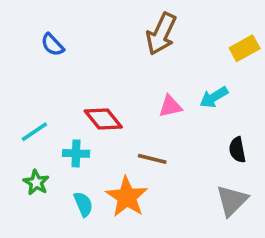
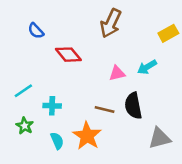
red diamond: (103, 119) -> (68, 55), moved
black semicircle: (237, 150) -> (133, 106), moved, size x1.5
gray triangle: (232, 201) -> (160, 138), turned 30

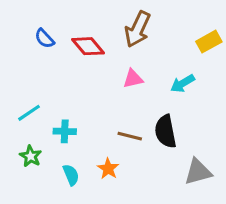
red diamond: (68, 55) -> (88, 46), moved
pink triangle: (117, 73) -> (133, 79), moved
orange star: (87, 136) -> (108, 169), size x0.6

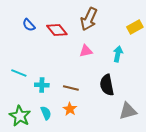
cyan arrow: (183, 83) -> (118, 54), turned 133
cyan line: (29, 113) -> (19, 73), turned 56
brown line: (130, 136) -> (71, 88), moved
green star: (31, 156) -> (20, 116), moved, size x1.5

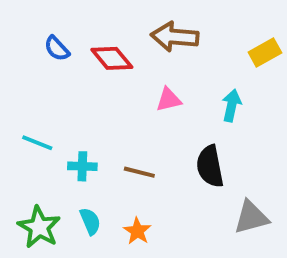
brown arrow: (89, 19) -> (175, 37), turned 70
orange star: (70, 109) -> (137, 231), moved

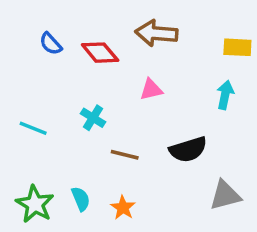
yellow rectangle: (265, 52) -> (237, 47), turned 32
cyan arrow: (232, 105) -> (225, 95), moved
cyan cross: (82, 166) -> (93, 118), moved, turned 30
black semicircle: (210, 166) -> (188, 149), turned -96

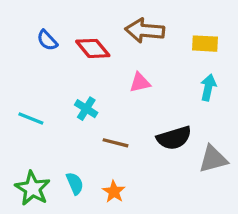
yellow rectangle: (237, 47) -> (205, 44), moved
gray triangle: (225, 195) -> (213, 159), moved

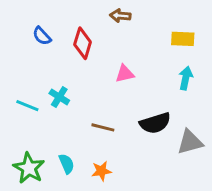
brown arrow: (145, 31) -> (120, 16), moved, size x0.6
red diamond: (93, 48) -> (83, 43), turned 56
cyan cross: (86, 109) -> (59, 97), moved
orange star: (114, 192) -> (101, 171), turned 30

